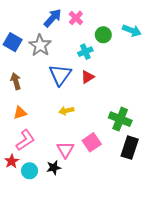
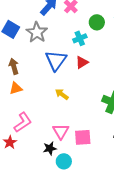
yellow arrow: (66, 111) -> (62, 94), turned 48
orange triangle: (20, 113) -> (16, 88), moved
pink square: (92, 142) -> (83, 137), moved, turned 30
cyan circle: (30, 171) -> (64, 161), moved

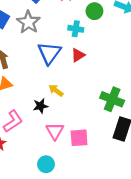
cyan cross: (80, 38) -> (76, 29), turned 32
black star: (50, 148) -> (41, 106), moved
cyan circle: (64, 161) -> (46, 164), moved

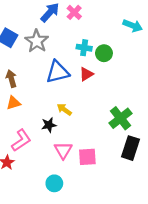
green circle: (94, 11) -> (104, 53), moved
blue triangle: (49, 53) -> (58, 72), turned 40
green cross: (112, 99) -> (121, 118), turned 30

